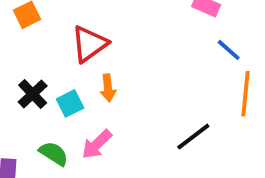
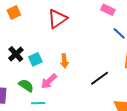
red triangle: (89, 44) -> (57, 19), moved
orange arrow: (108, 88) -> (64, 61), moved

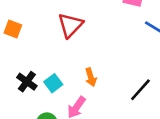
orange square: (14, 12) -> (13, 29), turned -32

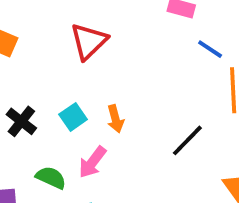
cyan square: (53, 83) -> (73, 117), moved

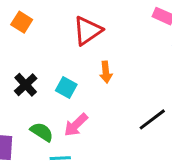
cyan square: (73, 117) -> (66, 88), turned -35
orange arrow: (115, 119) -> (106, 72), moved

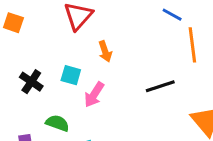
black line: (152, 119) -> (160, 86), turned 32
pink arrow: (76, 125) -> (94, 95), moved

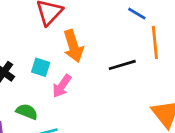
orange arrow: (105, 51) -> (73, 46), size x1.6
black line: (160, 86) -> (122, 65), moved

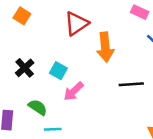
orange arrow: (73, 46) -> (105, 47), moved

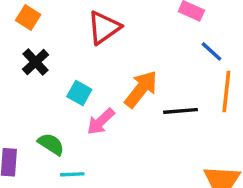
orange arrow: (105, 47) -> (141, 89), moved, turned -136
black cross: (25, 68) -> (36, 62), moved

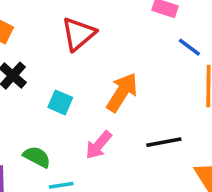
black line: (181, 111) -> (164, 142), moved
pink arrow: (101, 122) -> (99, 145), moved

